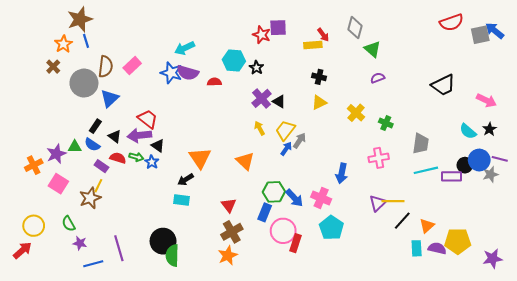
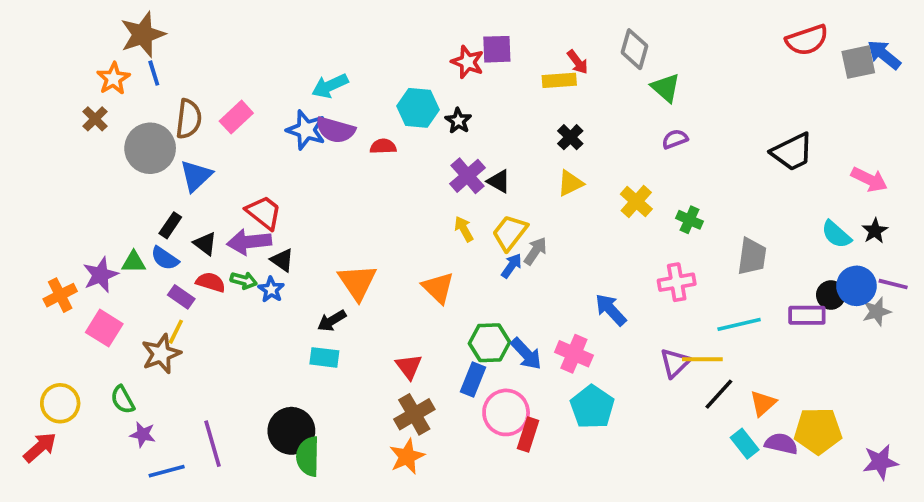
black cross: (319, 77) -> (570, 137), turned 32
cyan line: (426, 170) -> (739, 324), moved
blue arrow: (342, 173) -> (611, 310), turned 126
cyan rectangle: (417, 248) -> (745, 444), turned -35

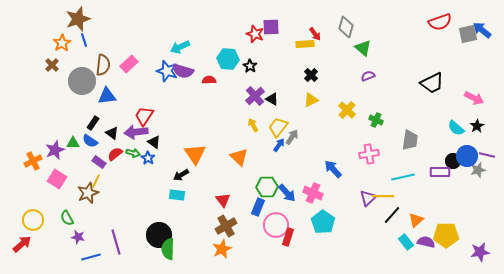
blue triangle: (196, 176) -> (107, 96), turned 36
red trapezoid: (264, 212) -> (144, 116), turned -95
red semicircle: (211, 282) -> (115, 154), turned -56

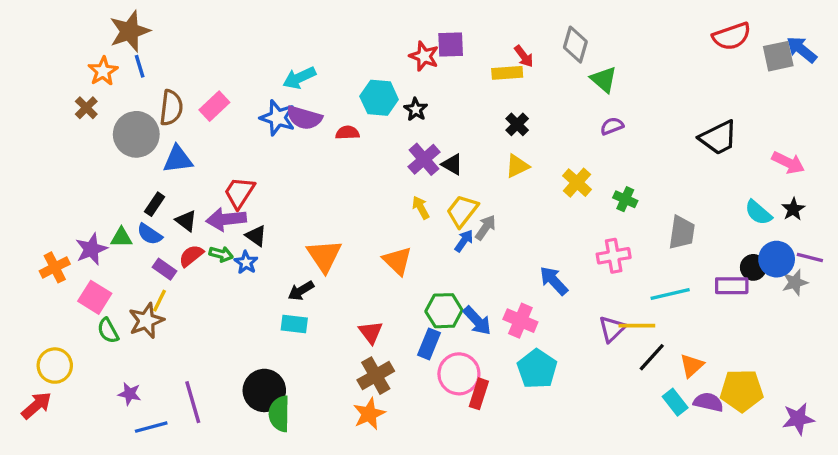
green semicircle: (67, 218) -> (108, 331), moved

